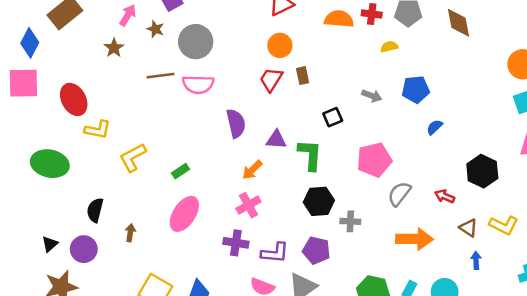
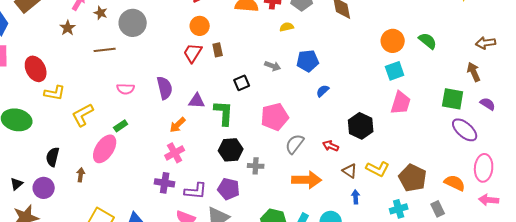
pink semicircle: (198, 84) -> (126, 89), moved, size x0.7
pink ellipse: (184, 214) -> (105, 149), moved

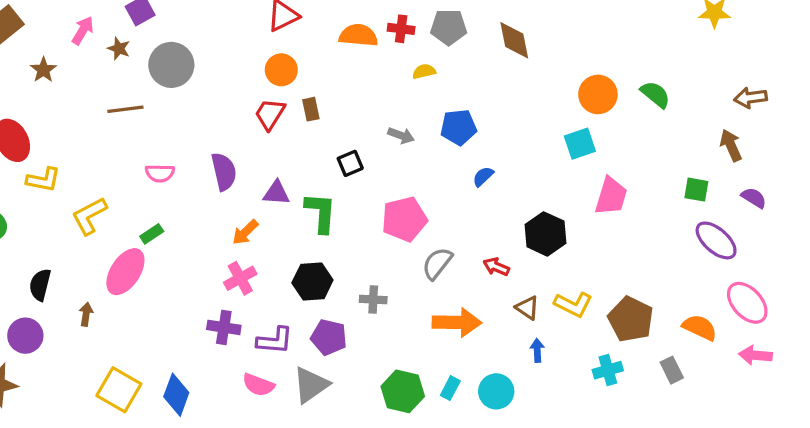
brown star: (68, 28) -> (43, 70), moved
cyan square: (395, 71) -> (580, 144), moved
green square: (453, 99) -> (696, 190), size x0.7
black hexagon: (231, 150) -> (312, 281), moved
pink ellipse: (484, 168) -> (747, 303), turned -48

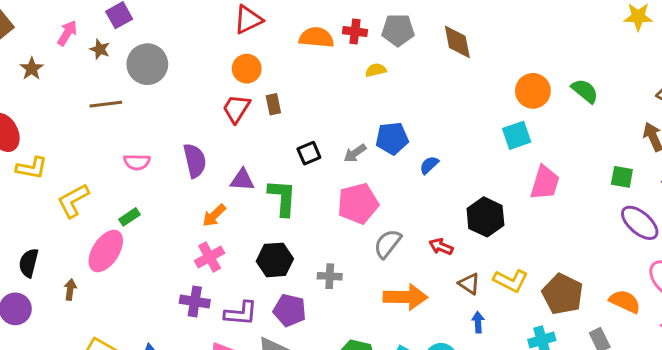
blue pentagon: (458, 127) -> (392, 138), moved
gray arrow: (401, 135) -> (355, 153), moved, turned 125

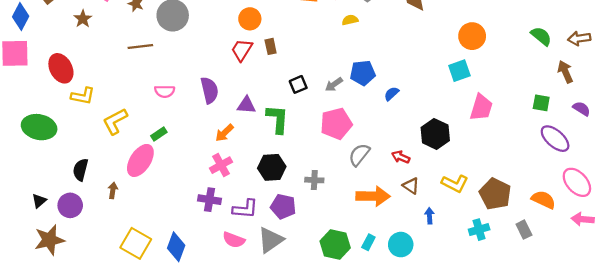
green semicircle: (585, 91) -> (541, 36), moved
brown triangle: (469, 284) -> (411, 186), moved

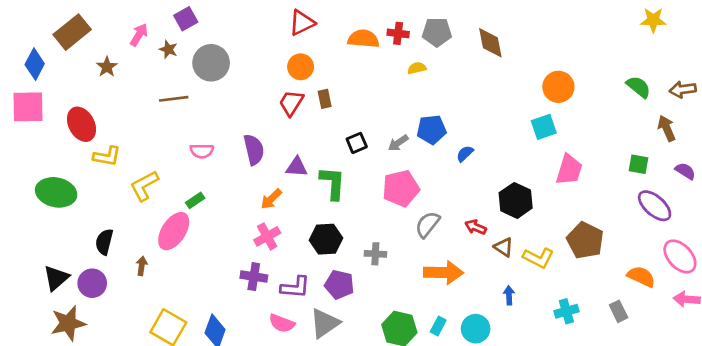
brown triangle: (411, 186) -> (504, 247), moved
brown pentagon: (495, 194) -> (585, 240), moved
black triangle: (39, 201) -> (56, 278), size x1.5

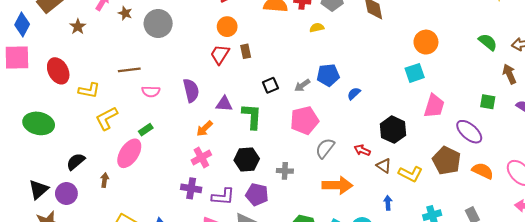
brown line: (174, 99) -> (129, 70), moved
yellow L-shape: (107, 156) -> (89, 90), moved
purple ellipse: (655, 206) -> (469, 132), moved
black semicircle: (104, 242) -> (76, 162), turned 36
orange semicircle: (641, 277) -> (483, 171), moved

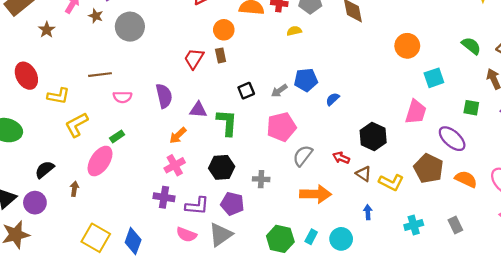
orange circle: (227, 27) -> (224, 30), moved
cyan square: (415, 73) -> (434, 78), moved

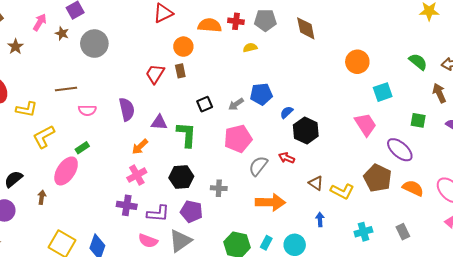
pink trapezoid: (416, 112) -> (365, 124), turned -50
black hexagon: (373, 136) -> (306, 131), moved
red arrow: (341, 158) -> (287, 158), moved

